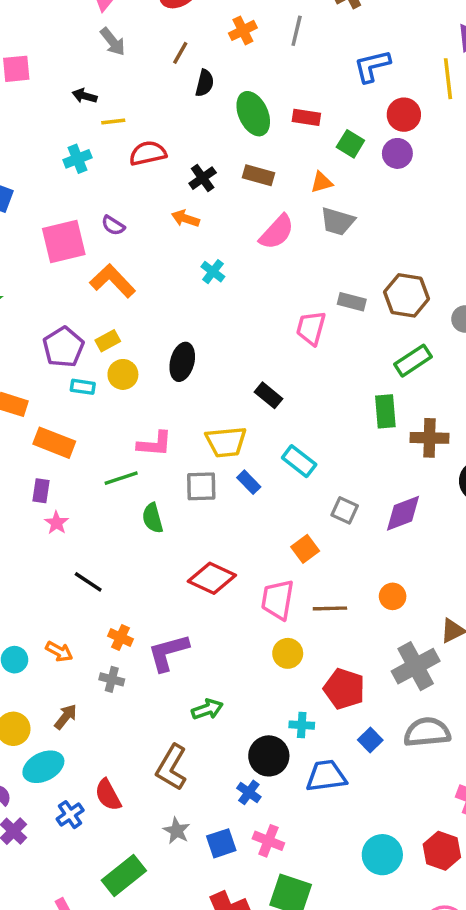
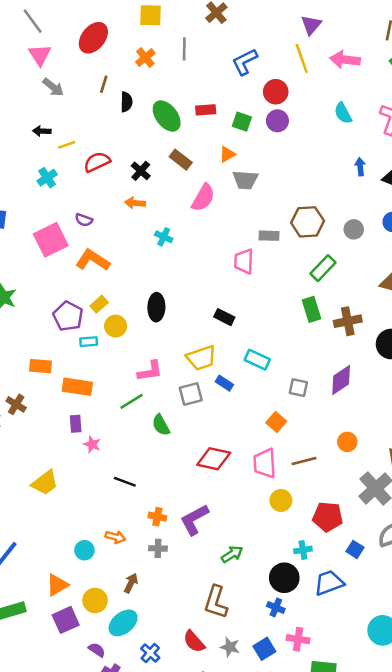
brown rectangle: (259, 175) -> (181, 160), turned 35
red semicircle: (108, 795) -> (194, 642), moved

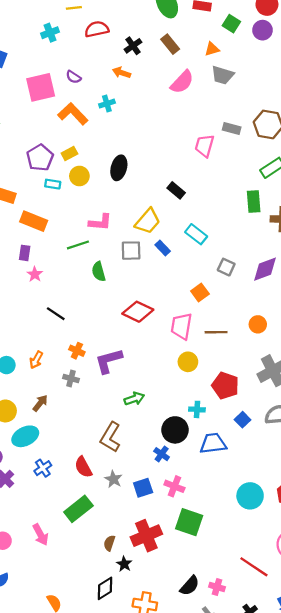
cyan cross: (164, 237) -> (107, 104), moved, turned 35
yellow trapezoid: (201, 358) -> (148, 221), turned -44
orange arrow: (115, 537) -> (36, 360), turned 90

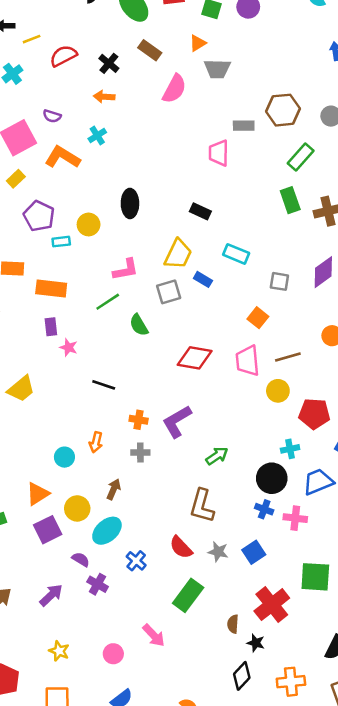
yellow rectangle: (69, 154) -> (16, 179), moved
yellow circle: (188, 362) -> (278, 391), moved
pink cross: (174, 486) -> (295, 518), moved

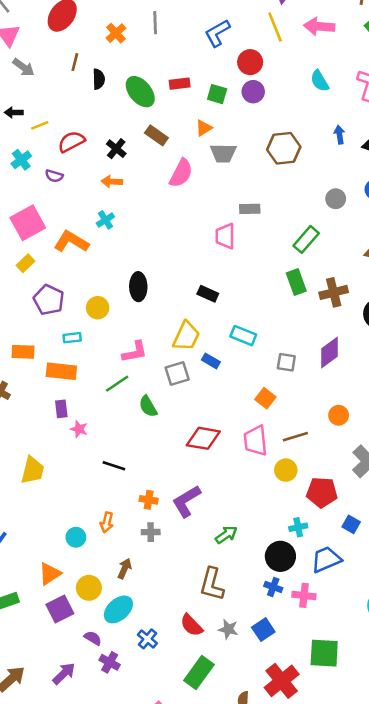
brown hexagon: (283, 110) -> (284, 148), moved
purple semicircle: (52, 116) -> (54, 176), moved
cyan rectangle: (61, 242) -> (72, 338), moved
yellow trapezoid: (21, 389) -> (33, 470), turned -36

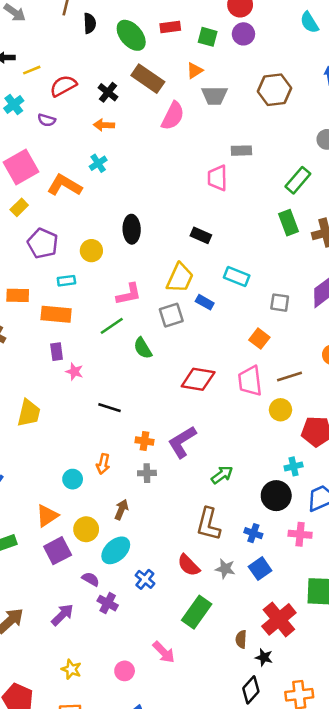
brown rectangle: (156, 135) -> (148, 79), size x1.4
blue cross: (273, 587) -> (253, 533), moved

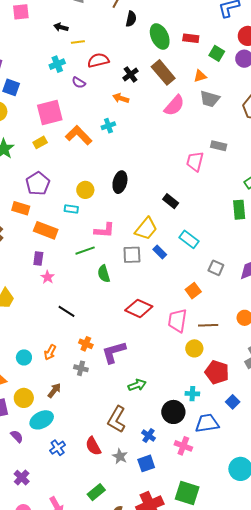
purple pentagon: (43, 243) -> (38, 184), moved
cyan rectangle: (66, 281) -> (71, 209), moved
purple cross: (108, 603) -> (22, 478), moved
green rectangle: (197, 612) -> (96, 492), moved, size x0.7

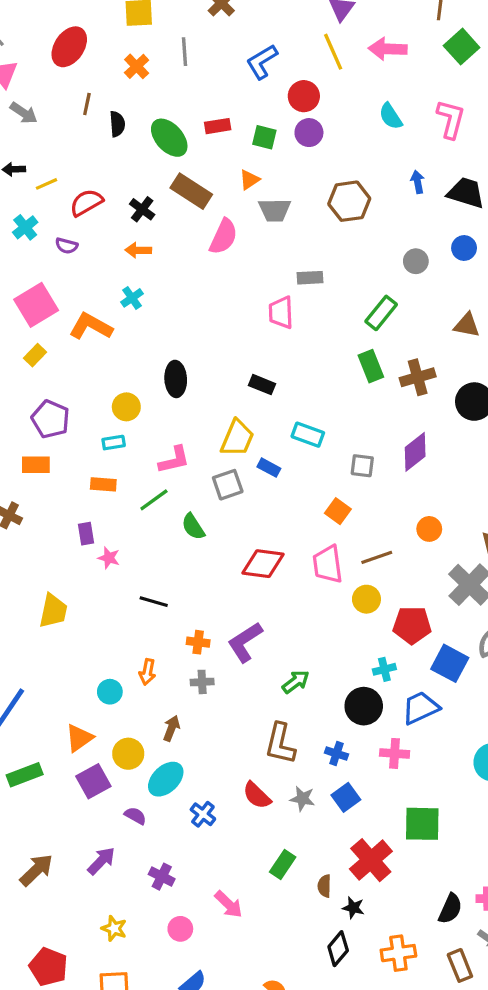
orange rectangle: (46, 230) -> (103, 484), moved, size x0.7
blue square: (233, 402) -> (450, 663), size x1.6

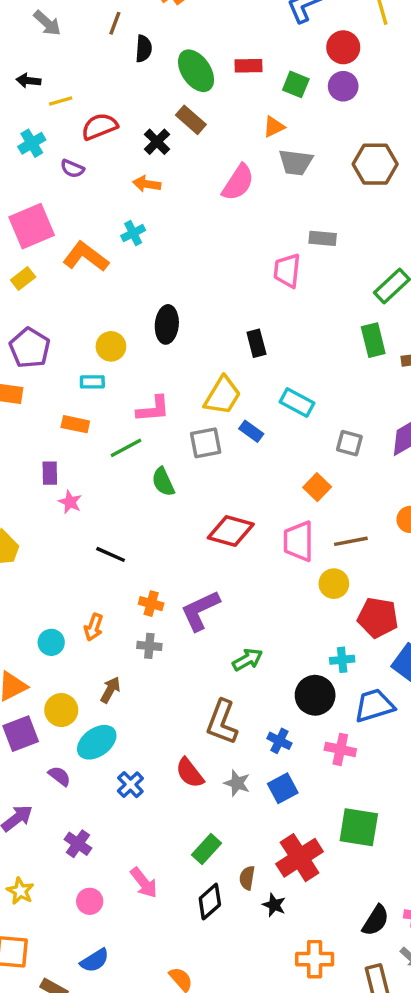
brown rectangle: (191, 191) -> (191, 120), moved, size x0.7
black rectangle: (262, 385) -> (256, 343), turned 45
black diamond: (338, 949) -> (210, 901), moved

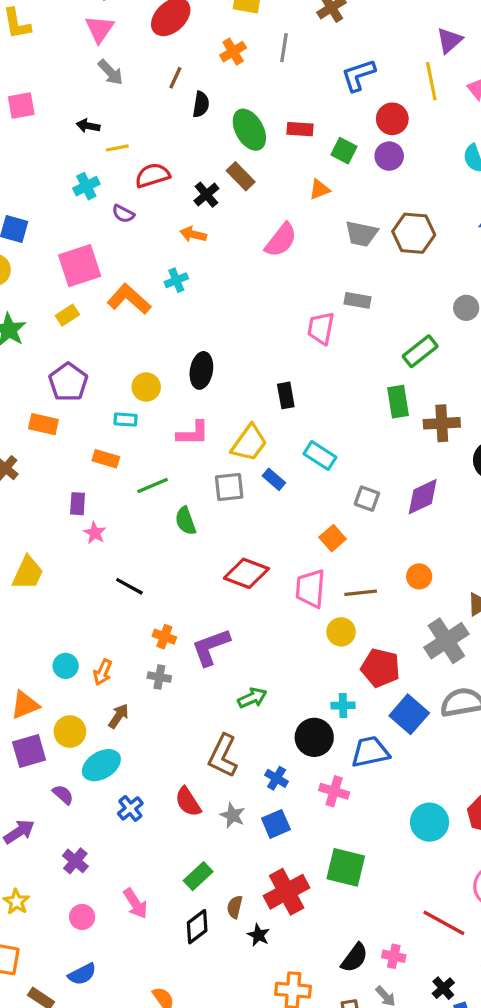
gray trapezoid: (296, 162) -> (361, 234), moved
pink L-shape: (153, 409) -> (193, 433), moved
orange arrow: (94, 627) -> (103, 672), moved

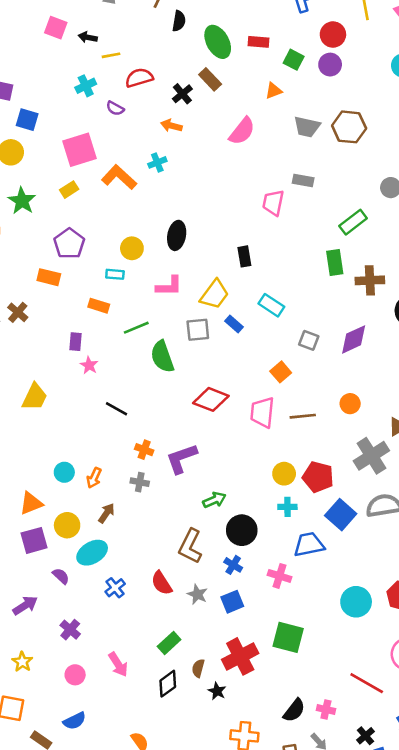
pink square: (21, 106) -> (56, 28), moved, turned 30
green semicircle: (186, 521) -> (162, 357), size x1.4
yellow circle: (341, 632) -> (284, 474), moved
black circle: (314, 737) -> (242, 530), moved

